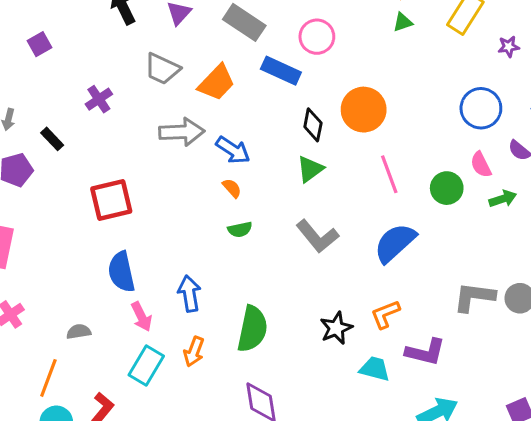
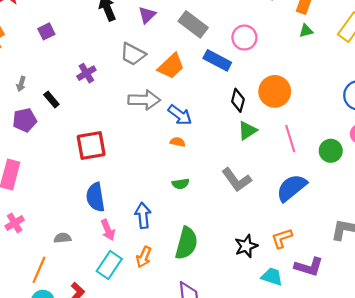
green triangle: (310, 169) -> (247, 131), moved
orange semicircle: (232, 188) -> (178, 142), turned -40
green semicircle: (240, 229) -> (181, 184), moved

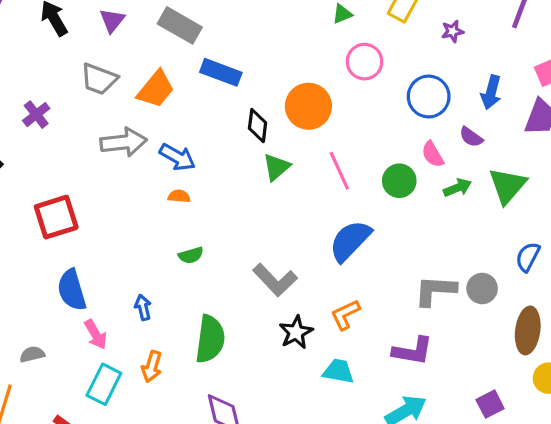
pink circle: (244, 38) -> (365, 62), moved
gray L-shape: (237, 180) -> (275, 280), moved
blue arrow: (143, 215) -> (143, 307), size x0.7
purple L-shape: (309, 267) -> (413, 351), moved

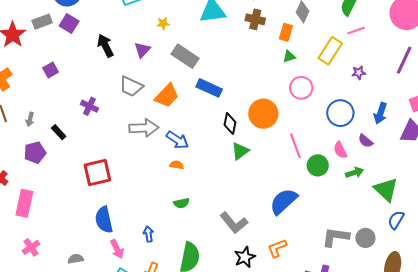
purple cross: (36, 115) -> (89, 106), turned -30
pink line: (339, 171) -> (295, 146), moved
green triangle: (508, 186) -> (386, 190), moved, turned -32

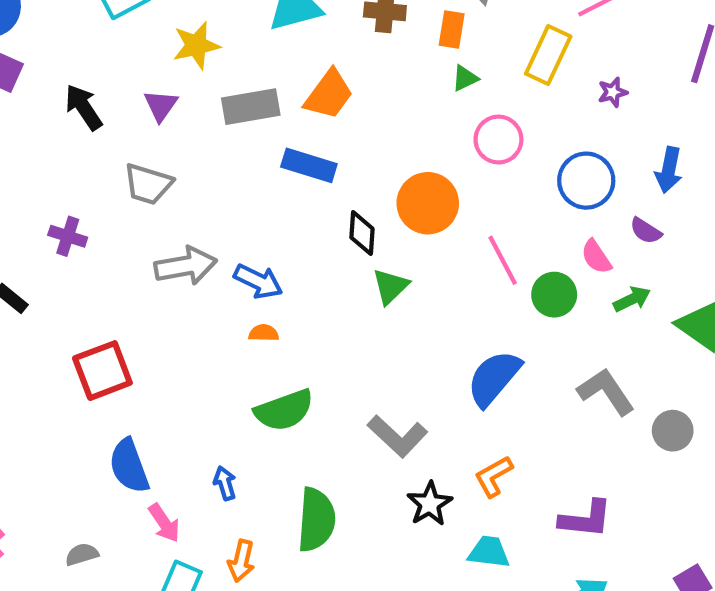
yellow star: (163, 23) -> (196, 45), size x1.6
gray rectangle: (185, 56) -> (251, 107), turned -36
orange trapezoid: (167, 96) -> (329, 94), moved
green semicircle: (181, 203) -> (284, 410), size x1.8
gray L-shape: (335, 237) -> (606, 392), moved, turned 56

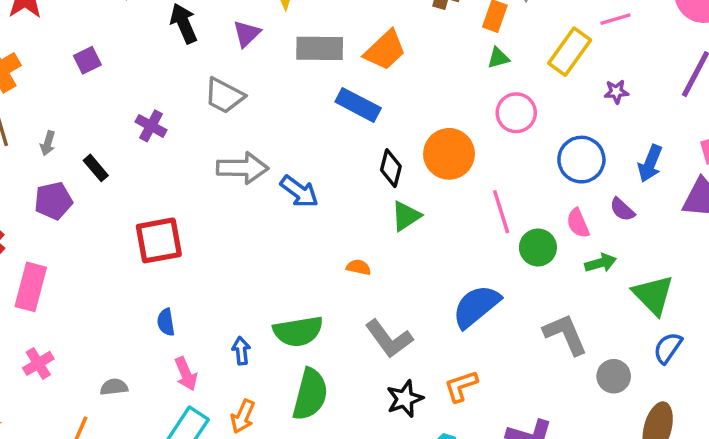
orange semicircle: (264, 333) -> (359, 267), moved
green semicircle: (284, 410) -> (298, 331), moved
blue semicircle: (129, 466) -> (166, 322), size x0.6

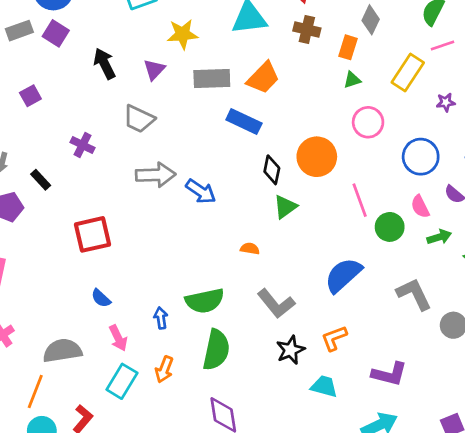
blue semicircle: (166, 322) -> (101, 298), turned -35
gray semicircle: (114, 387) -> (62, 351), size x1.8

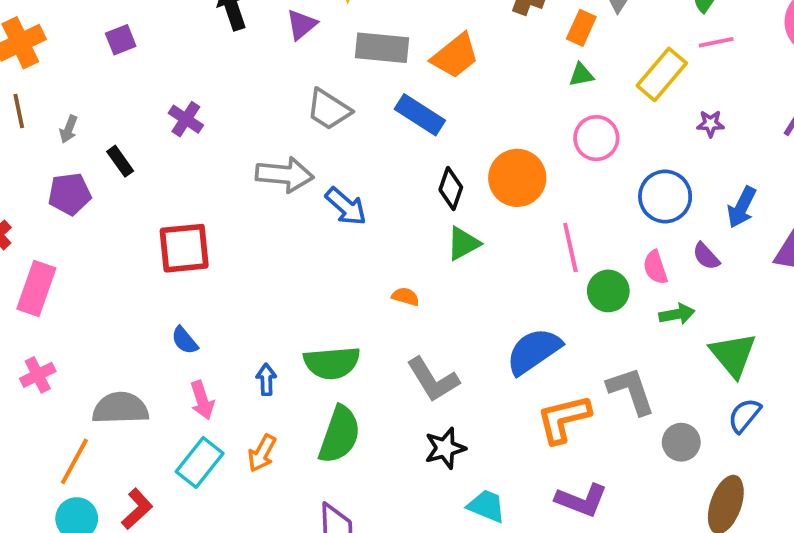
gray trapezoid: (139, 119) -> (329, 109), moved
orange L-shape: (334, 338) -> (564, 419), moved, size x1.4

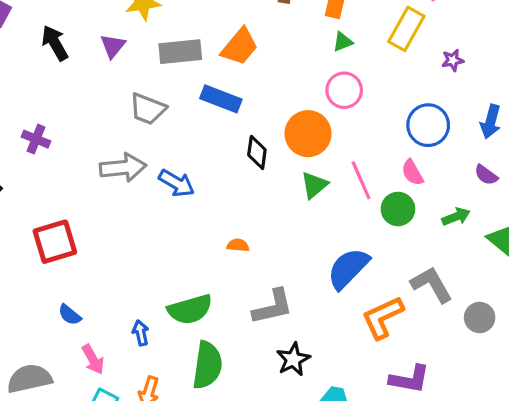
pink circle: (596, 138) -> (344, 90), moved
green triangle: (463, 243) -> (314, 185), moved
purple semicircle: (706, 256) -> (486, 175), moved
pink semicircle: (655, 267) -> (412, 173), moved
gray L-shape: (433, 380) -> (273, 307), turned -60

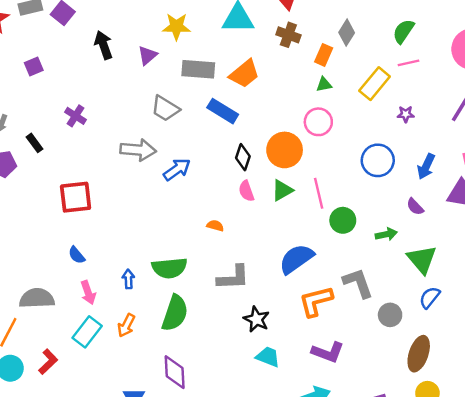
pink semicircle: (412, 173) -> (246, 191), moved
blue arrow: (177, 183) -> (177, 169), turned -76
black star: (293, 359) -> (256, 319), moved, turned -30

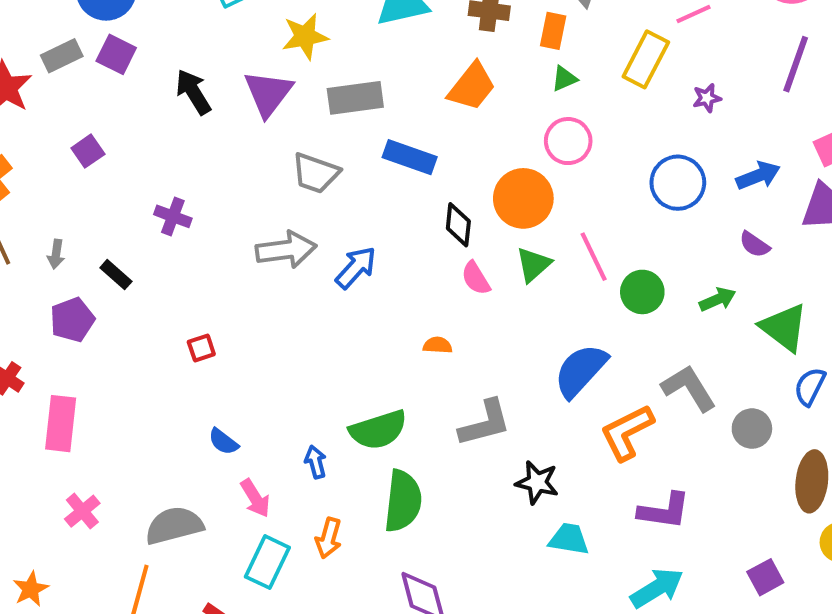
purple triangle: (147, 55) -> (268, 93), size x1.5
orange trapezoid: (244, 74) -> (472, 87), moved
blue arrow: (426, 166) -> (758, 176), turned -125
red square: (76, 197) -> (201, 348), size x0.5

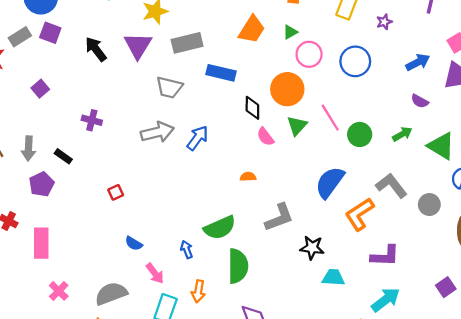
green triangle: (564, 79) -> (290, 32), moved
blue circle: (678, 183) -> (355, 61), moved
gray arrow: (56, 254) -> (29, 148), size x1.5

